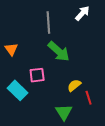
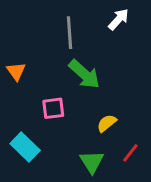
cyan rectangle: (17, 90) -> (25, 147), moved
red line: (89, 98) -> (130, 153), moved, turned 56

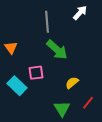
cyan rectangle: (25, 147) -> (17, 86), moved

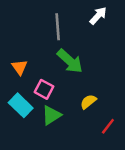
orange triangle: (11, 48) -> (19, 67), moved
pink square: (36, 73) -> (44, 89), turned 35
green triangle: (62, 109) -> (51, 115), moved, turned 30

